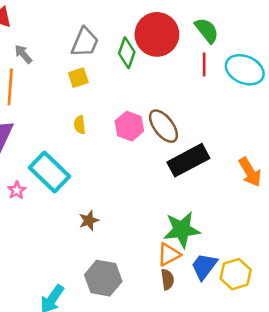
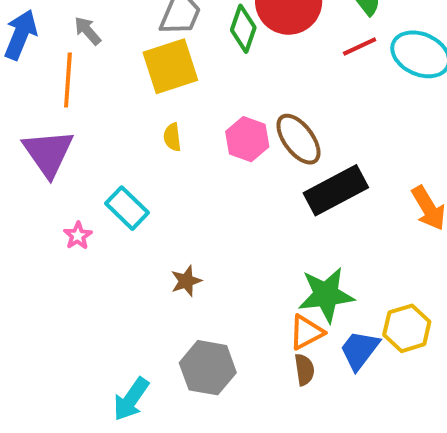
red line: (204, 65) -> (360, 46), turned 65
yellow square: (78, 78) -> (170, 66), size x1.8
cyan rectangle: (49, 172) -> (127, 208), size x0.7
yellow hexagon: (236, 274) -> (407, 328), moved

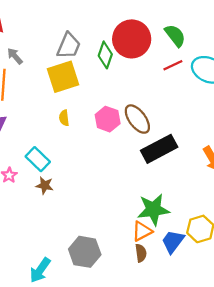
brown star: (186, 281) -> (45, 185), moved, turned 30

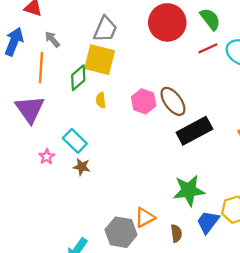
green diamond: (105, 55) -> (78, 78), moved, turned 30
yellow square: (63, 77) -> (100, 60), turned 32
orange triangle: (142, 231) -> (145, 218), moved

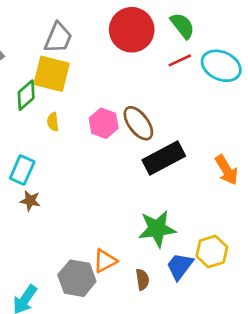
cyan rectangle: (75, 141) -> (22, 170), turned 70

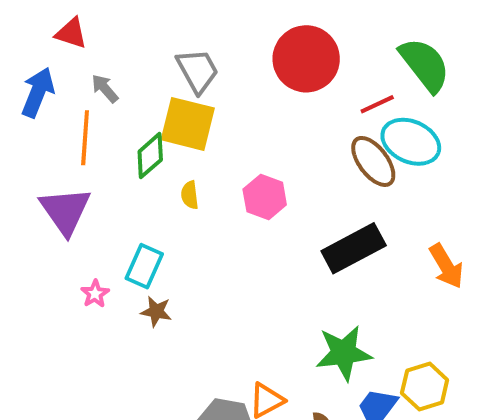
green semicircle: (182, 26) -> (425, 65), moved, size x1.4
gray trapezoid: (58, 38) -> (198, 71), turned -52
cyan ellipse: (221, 66) -> (411, 142), moved
brown ellipse: (138, 123) -> (373, 161), moved

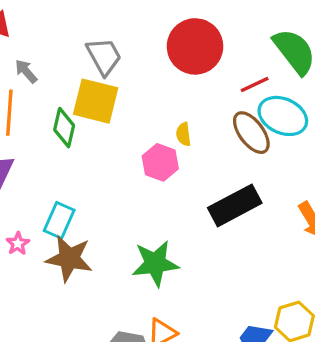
green diamond: (150, 156) -> (64, 128), turned -36
yellow semicircle: (190, 195) -> (183, 134), moved
brown star: (156, 311) -> (69, 258), size x1.8
green star: (344, 353) -> (155, 263), moved

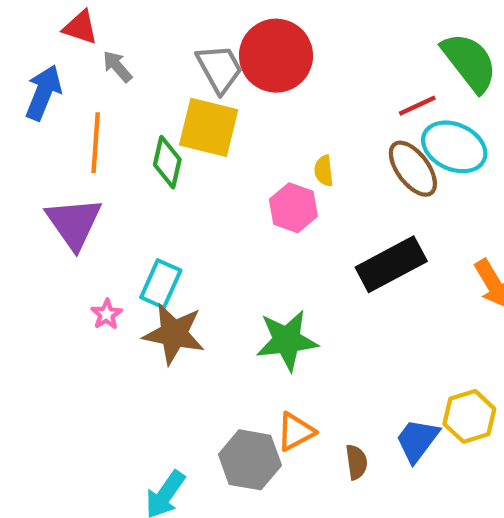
red circle: (195, 46) -> (276, 56), moved
gray arrow: (26, 71) -> (117, 66), moved

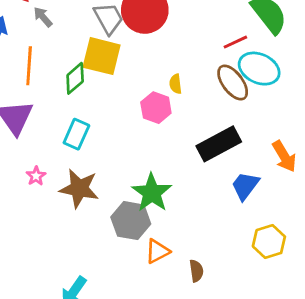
green diamond: (167, 162) -> (75, 78), turned 36
cyan rectangle: (161, 284) -> (76, 134), moved
green star: (287, 340) -> (152, 193), turned -30
blue trapezoid: (417, 440) -> (245, 186), moved
gray hexagon: (250, 460) -> (131, 221), moved

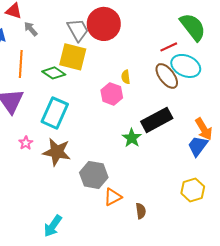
green diamond: (75, 78) -> (54, 73), turned 75
cyan rectangle: (76, 134) -> (55, 113), size x1.4
blue trapezoid: (245, 186) -> (198, 146), moved
green star: (152, 193) -> (132, 138), moved, size x0.7

